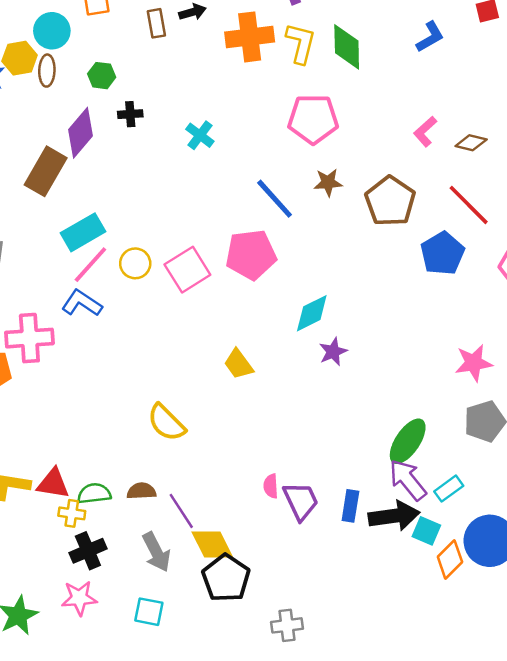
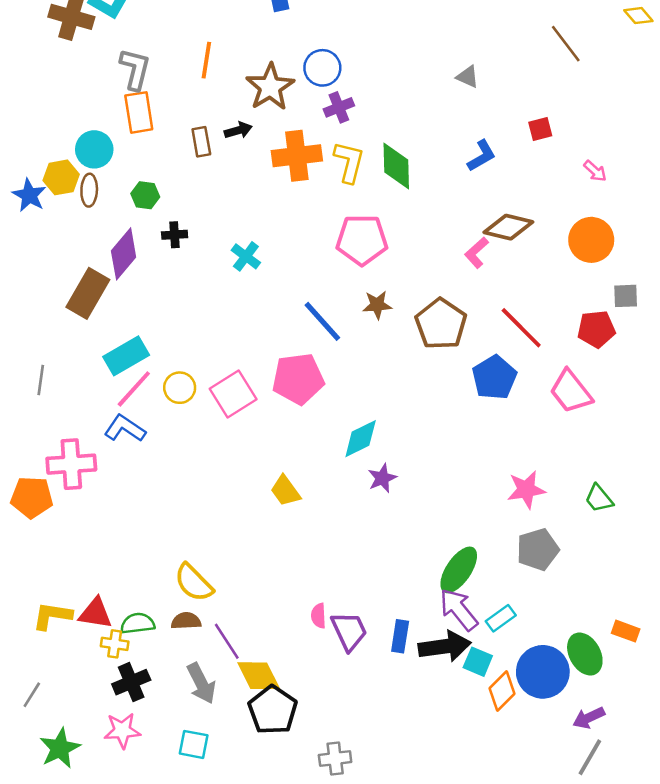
brown diamond: (471, 143) -> (508, 227), moved, size x1.5
yellow semicircle: (166, 423) -> (194, 583), moved

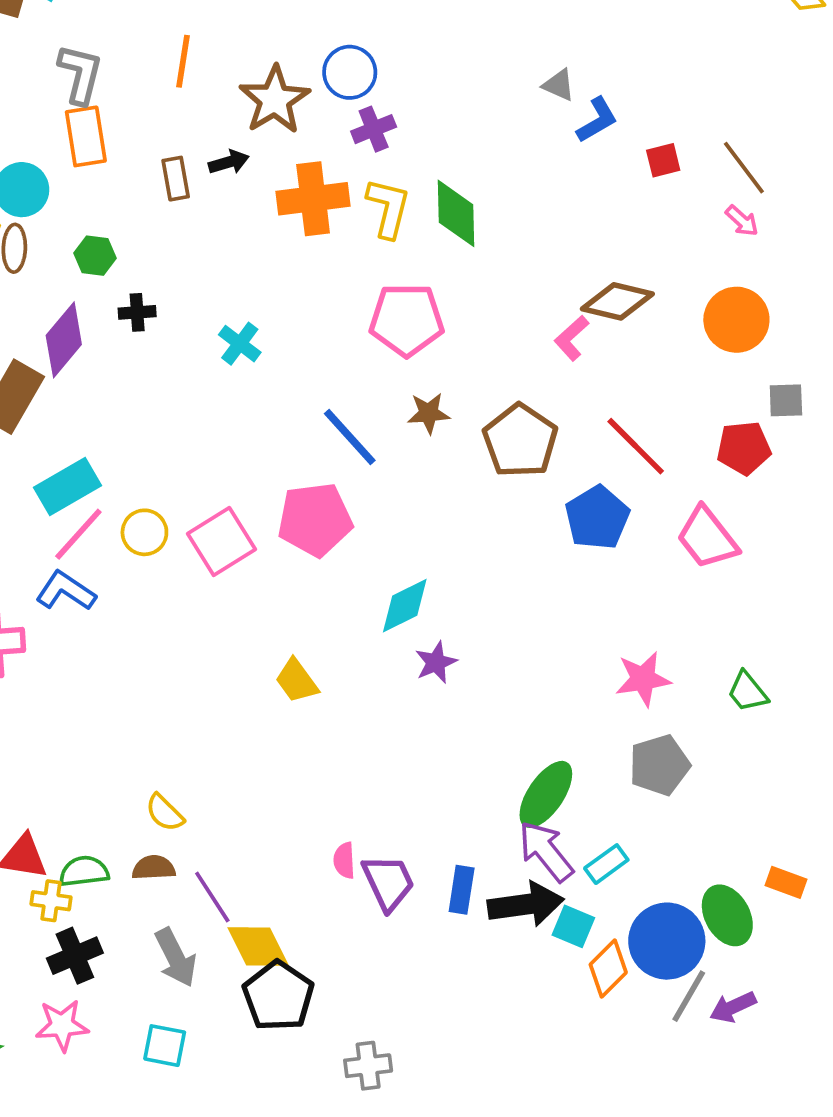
brown line: (566, 44) -> (744, 168), moved
blue L-shape: (482, 156) -> (597, 120), moved
yellow semicircle: (194, 583) -> (165, 813), size x0.7
gray line: (590, 757) -> (689, 996), moved

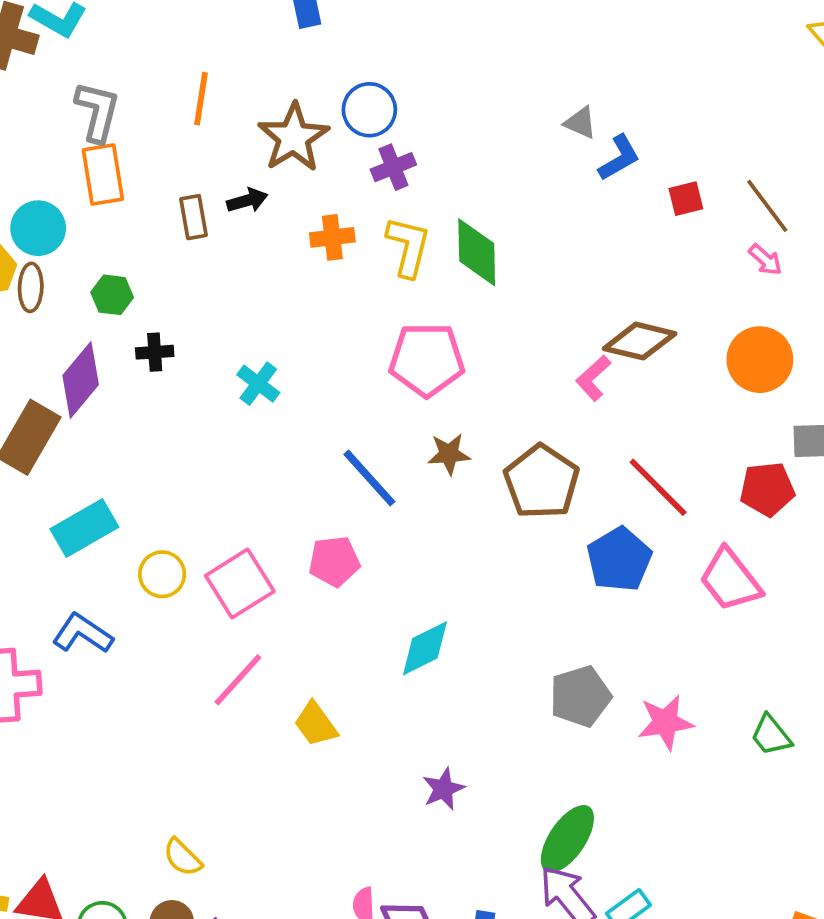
orange cross: (313, 199) -> (332, 237), size x0.6
pink pentagon: (315, 519) -> (334, 561), size x0.7
pink line: (78, 534) -> (238, 680), moved
purple star: (436, 662) -> (443, 789), moved
gray pentagon: (659, 765) -> (580, 696), moved

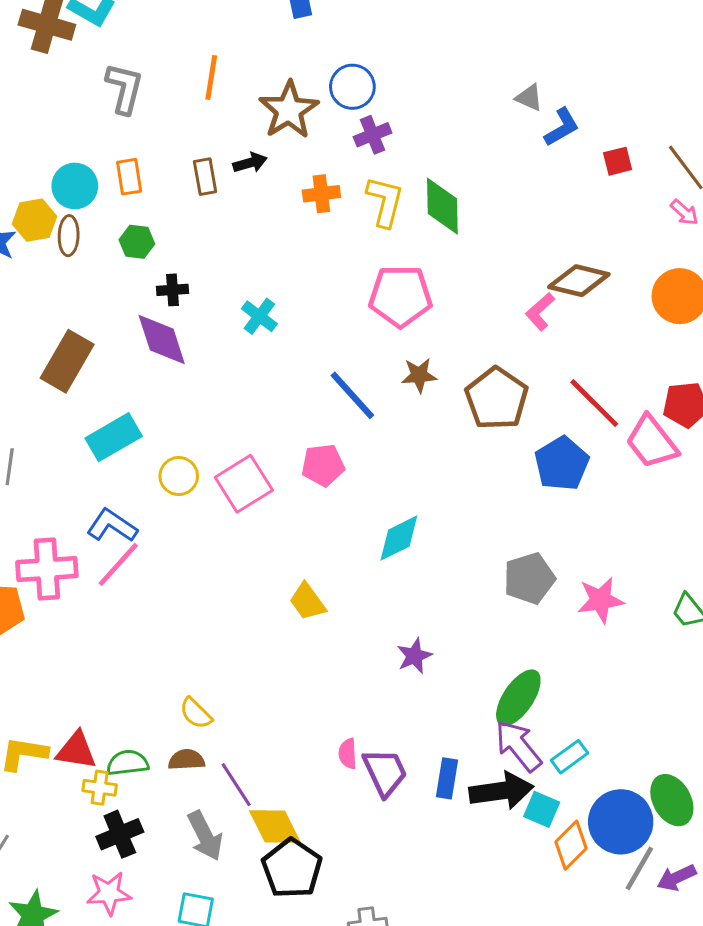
orange rectangle: (103, 175) -> (129, 177), moved, size x0.7
purple diamond: (81, 380) -> (162, 340), moved, turned -58
pink trapezoid: (730, 580) -> (652, 442), moved
pink line: (238, 680) -> (118, 564), moved

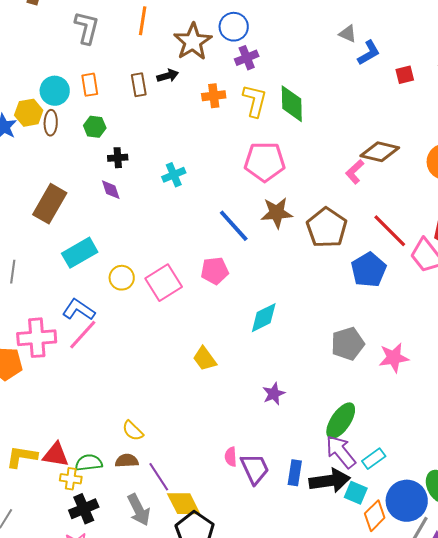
cyan cross: (259, 316) -> (174, 175), turned 30
purple diamond: (162, 340) -> (111, 190), size x0.6
brown star: (419, 375) -> (277, 213), size x1.4

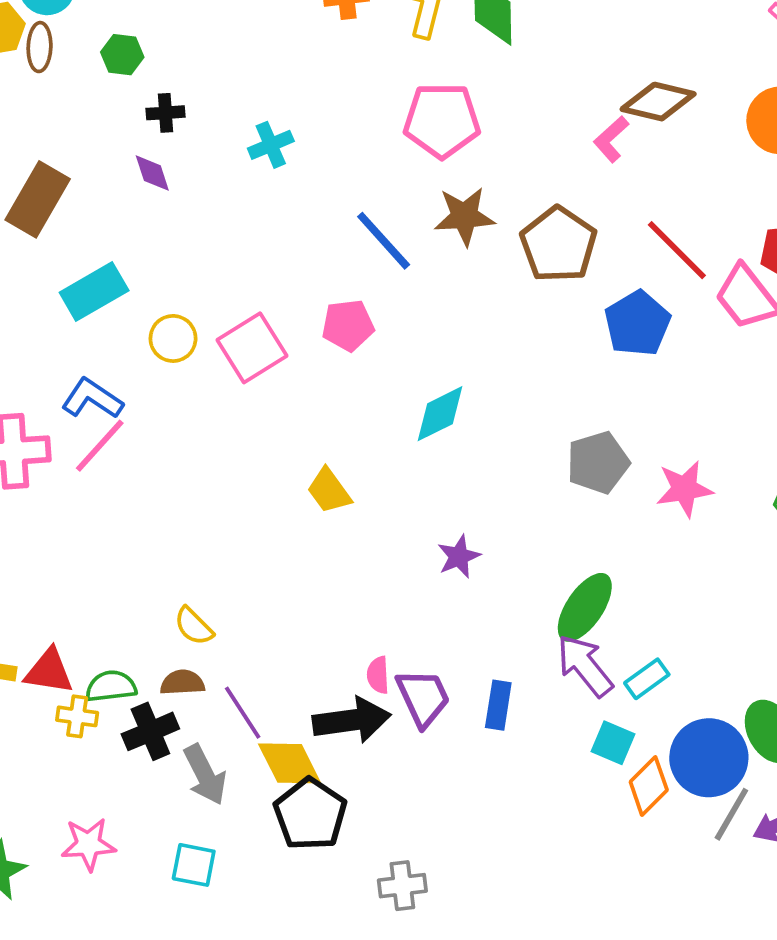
black arrow: (330, 481) -> (352, 720), moved
black cross: (84, 509) -> (150, 731), moved

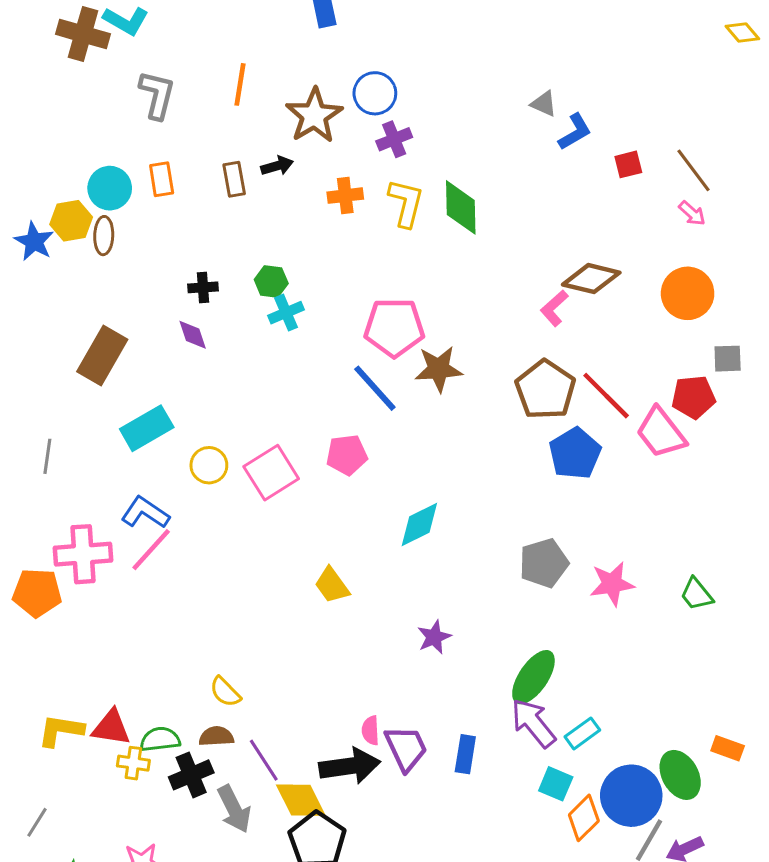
green hexagon: (122, 55) -> (271, 281), moved
pink pentagon: (442, 120) -> (394, 327), moved
brown pentagon: (558, 244) -> (545, 390), moved

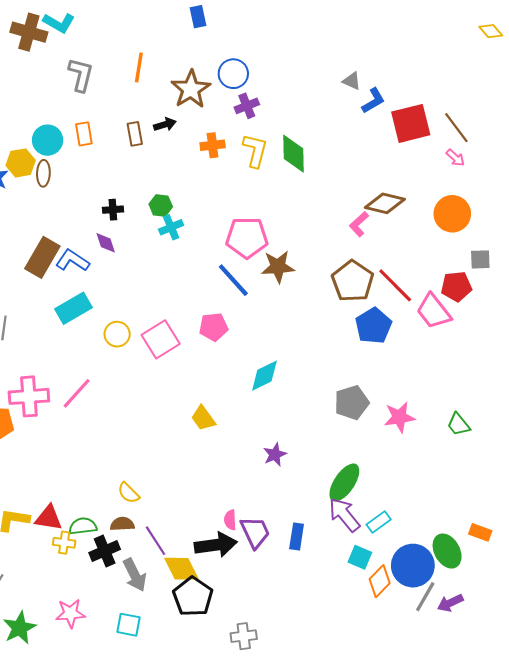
red square: (628, 164) -> (411, 123), size x2.0
blue L-shape: (145, 513) -> (72, 260), moved

